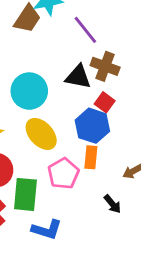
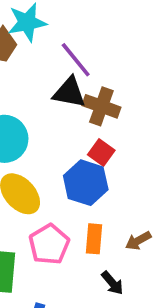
black triangle: (78, 77) -> (69, 93), moved
orange rectangle: (91, 157) -> (94, 239), moved

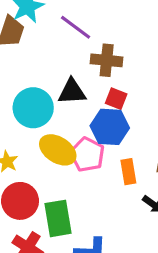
black triangle: (69, 93) -> (72, 92), moved
pink pentagon: (49, 244) -> (87, 155), moved

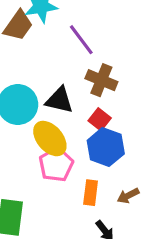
blue hexagon: (110, 127) -> (106, 147), moved
yellow ellipse: (58, 150) -> (50, 139), moved

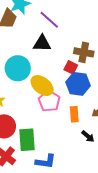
brown cross: (101, 80) -> (84, 52), moved
black triangle: (59, 100) -> (42, 43), moved

